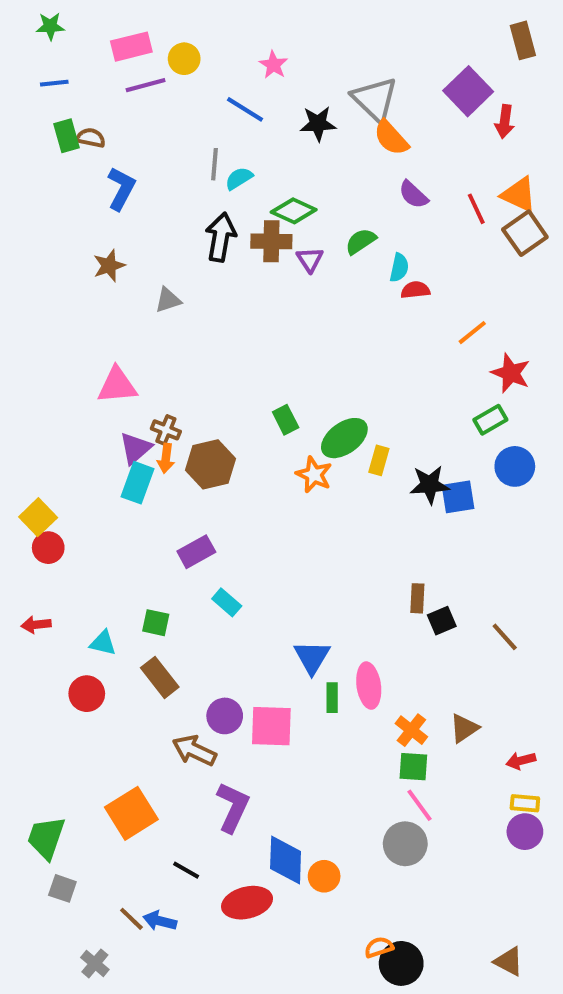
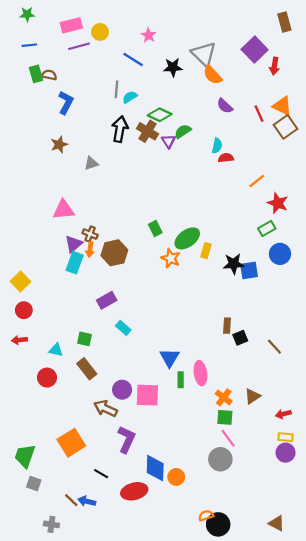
brown cross: (271, 241) -> (147, 131), turned 30
green semicircle: (361, 241) -> (183, 131), moved
red circle: (48, 548) -> (24, 310), moved
gray cross: (95, 963) -> (51, 524), turned -32

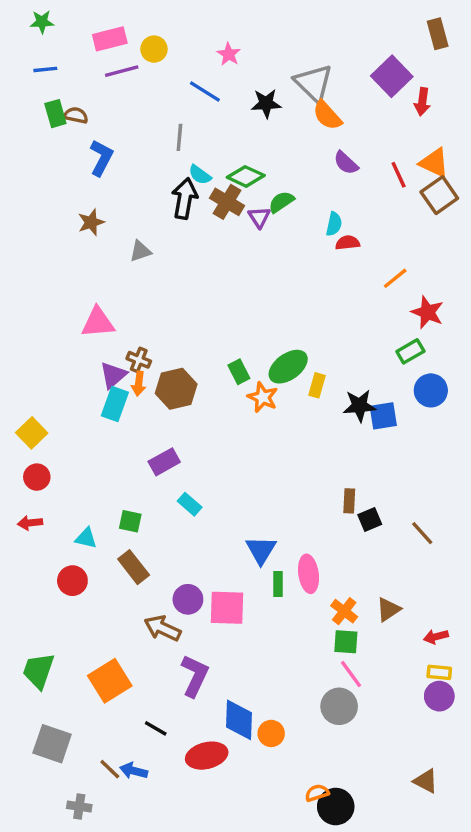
cyan semicircle: (130, 97) -> (200, 175), moved, turned -112
green rectangle: (155, 228) -> (239, 372), moved
green trapezoid: (25, 456) -> (38, 671), moved
gray square: (34, 484) -> (52, 744), size x1.6
brown triangle: (277, 523) -> (426, 781), moved

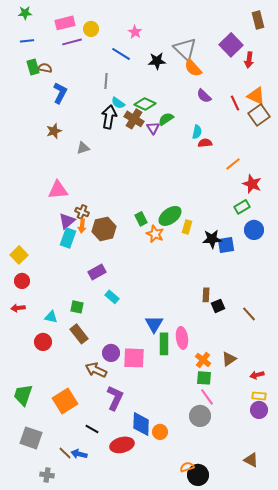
green rectangle: (278, 584) -> (164, 344), size x1.5

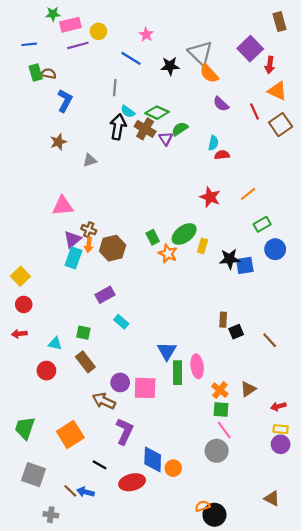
green star: (25, 13) -> (53, 14), moved
orange triangle: (256, 96) -> (277, 91), moved
orange line: (233, 164) -> (248, 194), moved
red star: (252, 184) -> (210, 197), moved

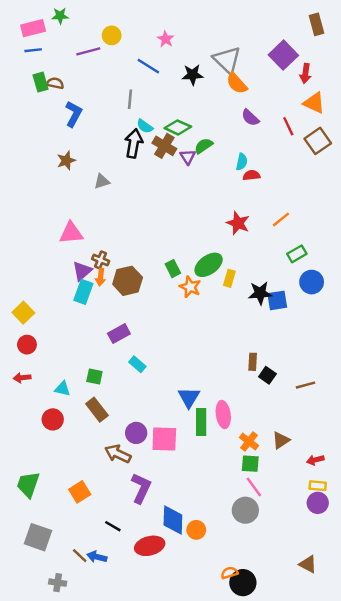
pink rectangle: (70, 25) -> (33, 28), moved
black square: (236, 332) -> (267, 375), turned -32
brown line: (270, 340) -> (305, 385), turned -63
orange square: (70, 435) -> (80, 492), size x0.7

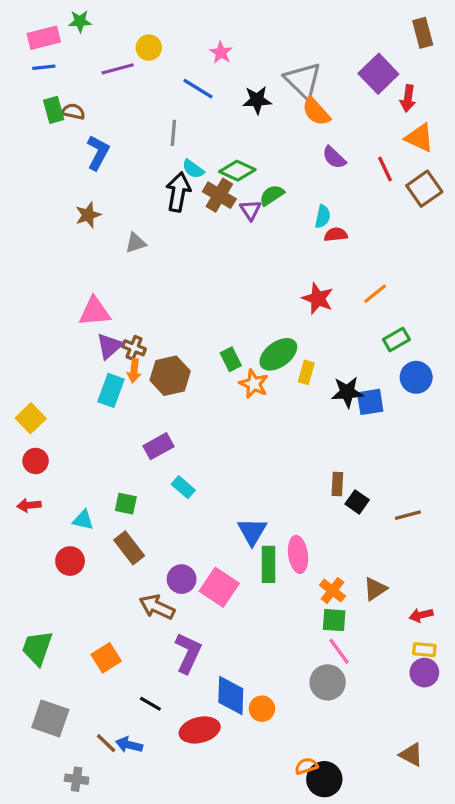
purple triangle: (82, 271) -> (109, 346), moved
pink square: (164, 439) -> (219, 587), turned 32

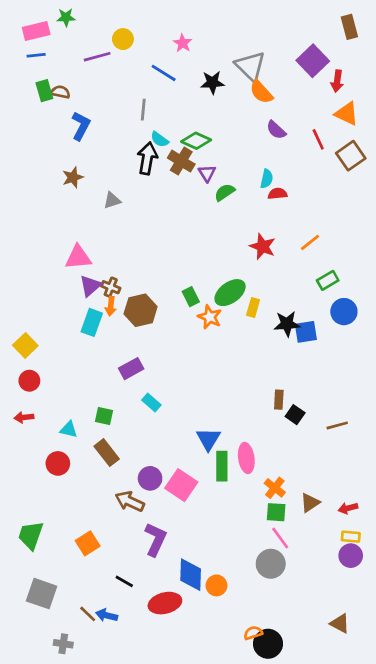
green semicircle: (272, 195) -> (225, 192), moved
brown triangle: (375, 589) -> (310, 503), moved

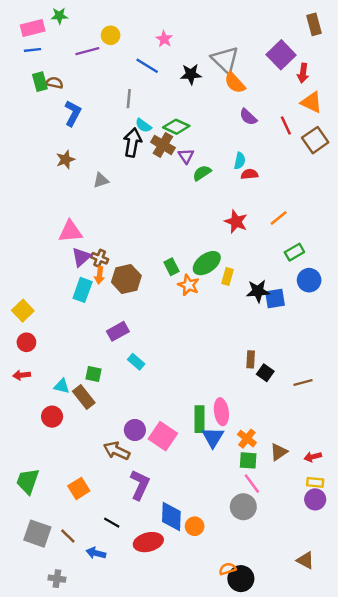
blue triangle: (208, 439) -> (213, 437), moved
brown rectangle: (107, 453) -> (84, 397), moved
brown line: (88, 614) -> (68, 536), moved

